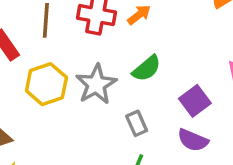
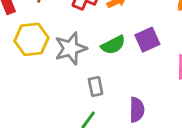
purple square: (195, 101) -> (147, 40), moved
purple semicircle: (193, 140) -> (137, 110), turned -125

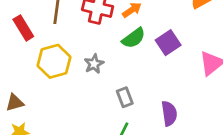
green semicircle: (113, 45) -> (134, 38), moved
gray star: (71, 48) -> (94, 64), size x0.6

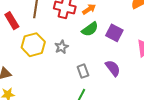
purple square: (168, 43) -> (114, 33), turned -30
purple semicircle: (169, 113) -> (113, 68), moved, turned -30

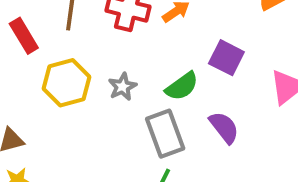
green semicircle: (90, 29) -> (182, 86), moved
gray rectangle: (83, 71) -> (165, 134), size x1.6

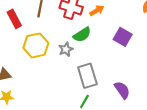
green semicircle: (182, 86) -> (82, 35), moved
purple semicircle: (224, 127) -> (122, 90), moved

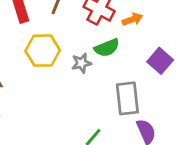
gray rectangle: (87, 76) -> (127, 98), moved

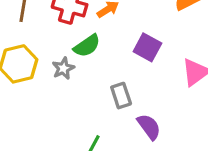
gray rectangle: (127, 98) -> (121, 96), size x0.7

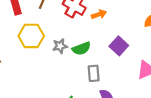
green semicircle: (87, 46) -> (81, 48), moved

